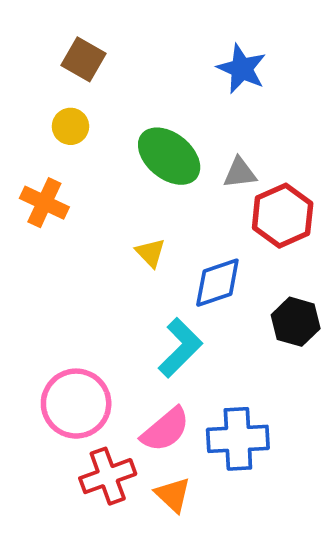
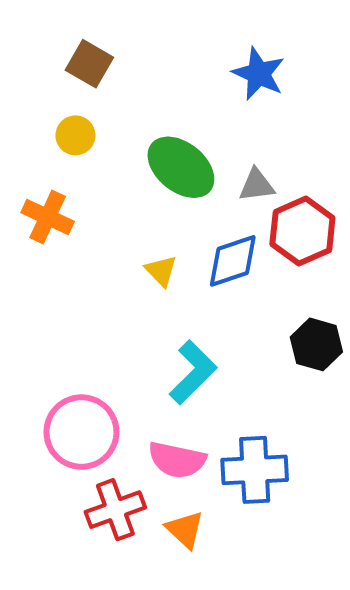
blue diamond: (217, 283) -> (233, 261), moved
pink semicircle: (165, 430) -> (177, 460), turned 52

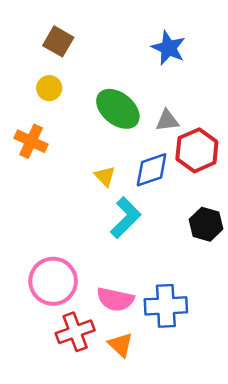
cyan L-shape: (193, 372) -> (126, 218), moved

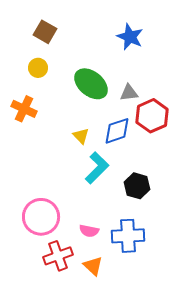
black hexagon: (206, 224) -> (137, 186), moved
pink semicircle: (115, 299) -> (89, 231), size x0.7

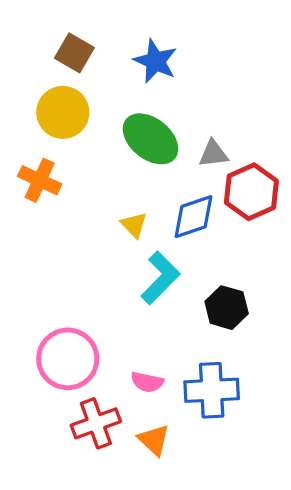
blue star: (130, 37) -> (155, 61), moved
yellow circle: (38, 68) -> (63, 112), size x1.6

